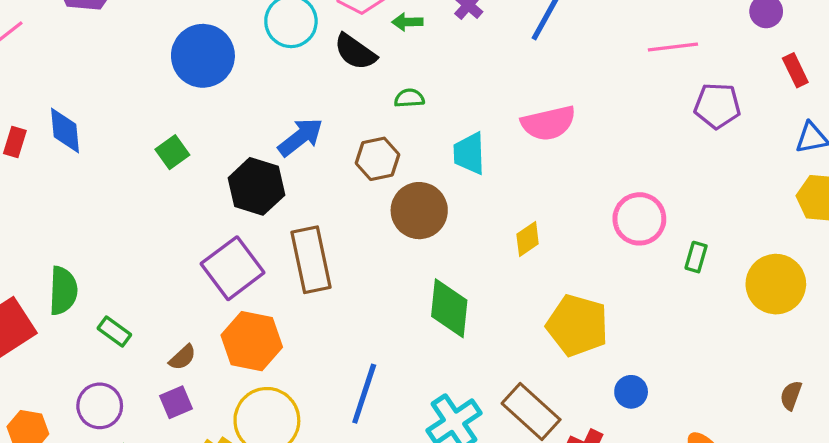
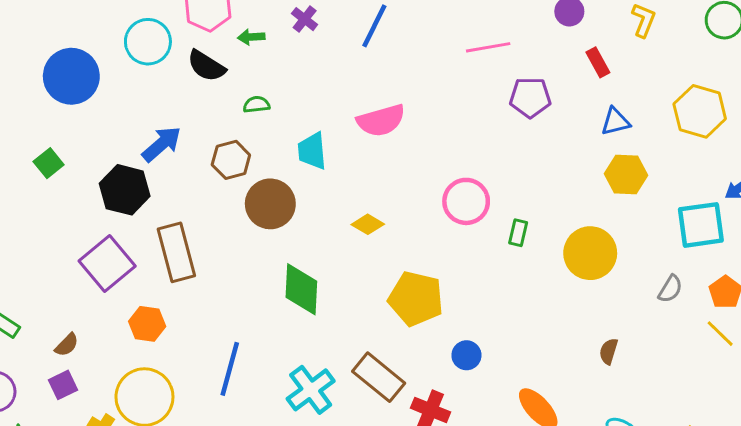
yellow diamond: (528, 239) -> (368, 224), turned 68
orange hexagon: (252, 341) -> (147, 324), moved, size x0.7

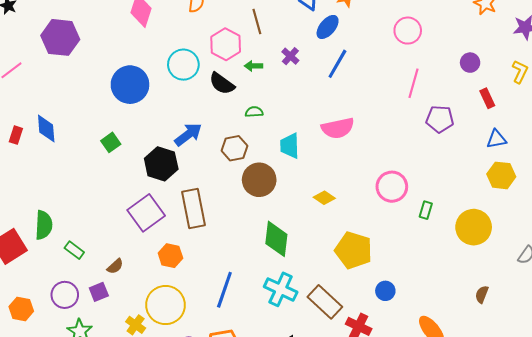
pink line: (488, 47) -> (414, 83), turned -68
purple square: (63, 385) -> (99, 292), moved
cyan cross: (311, 390) -> (281, 289), moved, turned -32

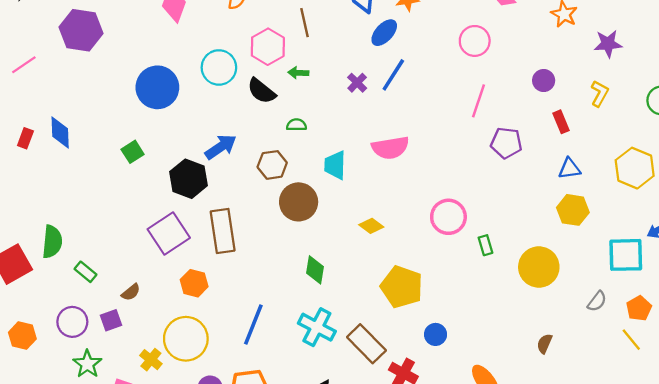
purple cross: (290, 56) -> (357, 83), moved
green rectangle: (426, 210) -> (486, 245), turned -36
green diamond: (276, 239) -> (315, 270), size x0.7

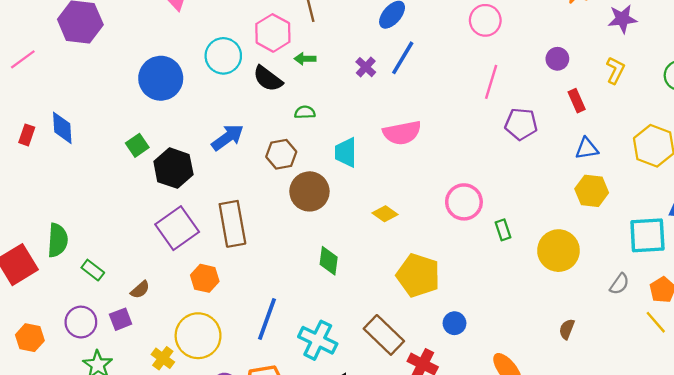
black hexagon: (188, 179) -> (173, 168), moved
cyan cross: (317, 327) -> (318, 340), moved

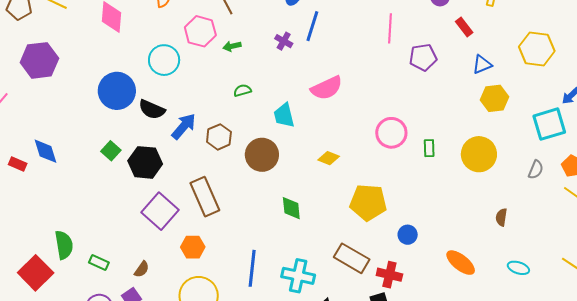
black semicircle: (268, 79) -> (152, 109), moved
red rectangle: (27, 135) -> (18, 164), turned -72
brown hexagon: (281, 154) -> (219, 137), moved
green rectangle: (503, 230) -> (429, 148), turned 30

